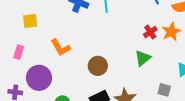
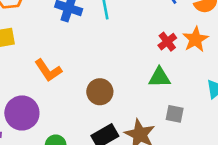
green triangle: (143, 58) -> (159, 77), turned 42
gray square: (164, 90) -> (175, 114), moved

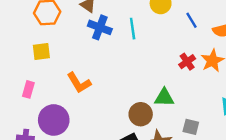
green triangle: (159, 77) -> (164, 98), moved
brown circle: (100, 92) -> (141, 114), moved

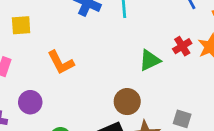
green triangle: (164, 98) -> (150, 60), moved, turned -30
purple circle: (54, 120) -> (30, 102), size x0.7

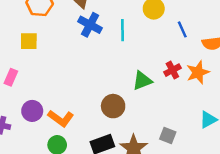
orange L-shape: (61, 62) -> (61, 118), moved, turned -30
brown circle: (127, 102) -> (113, 106), moved

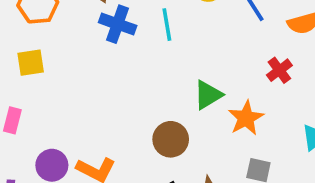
red cross: (172, 70) -> (279, 70), moved
orange star: (198, 72) -> (246, 118), moved

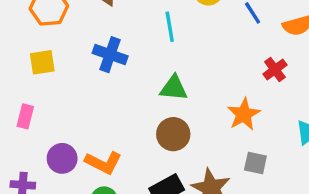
blue cross: (118, 24) -> (110, 55), moved
green triangle: (208, 95) -> (174, 88), moved, turned 36

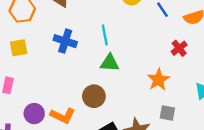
cyan line: (170, 27) -> (105, 35), moved
brown circle: (173, 134) -> (94, 96), moved

